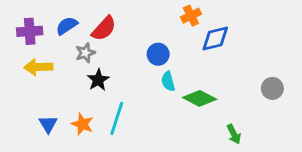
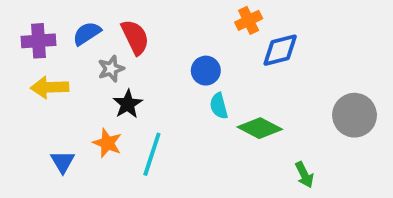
red semicircle: (104, 28) -> (135, 37), turned -68
gray circle: (272, 88) -> (355, 115), size x1.5
orange star: (82, 124) -> (107, 143), moved

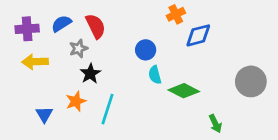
orange star: (107, 143) -> (76, 101), turned 30

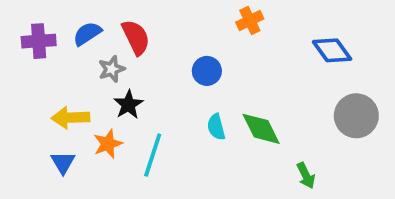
blue diamond: (198, 35) -> (332, 50), moved, turned 68
yellow arrow: (35, 62) -> (70, 118), moved
cyan semicircle: (155, 75) -> (216, 127), moved
green diamond: (184, 91) -> (261, 129), turned 36

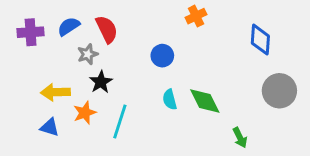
blue diamond: (332, 50) -> (260, 40), turned 40
blue triangle: (63, 162) -> (50, 127), turned -42

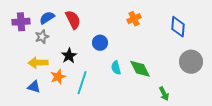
orange cross: (196, 16) -> (134, 19), moved
gray star: (88, 54) -> (42, 37), moved
blue circle: (162, 56) -> (100, 43), moved

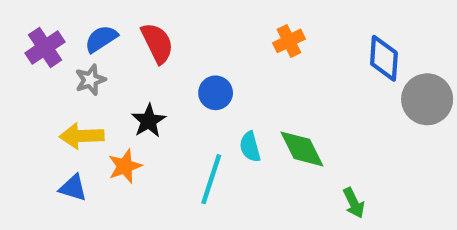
purple cross: (21, 22) -> (45, 47), turned -30
gray circle: (191, 62) -> (427, 99), moved
cyan line: (82, 83) -> (211, 179), moved

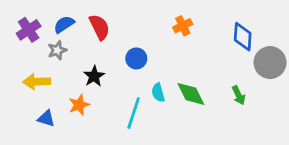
yellow arrow: (82, 136) -> (37, 82), moved
green arrow: (354, 203) -> (239, 95), moved

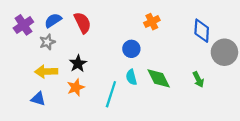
blue circle: (136, 58) -> (131, 49), moved
yellow arrow: (37, 82) -> (46, 72), moved
orange star: (79, 105) -> (76, 87), moved

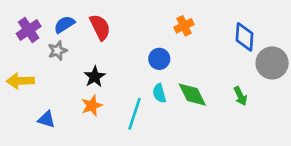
yellow arrow: (46, 72) -> (20, 81), moved

